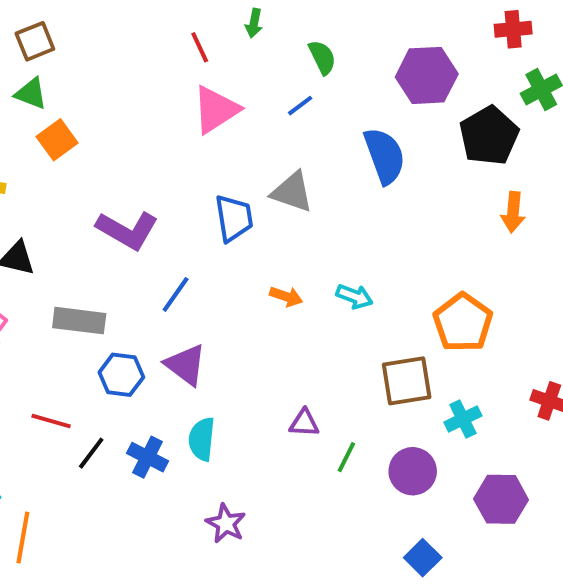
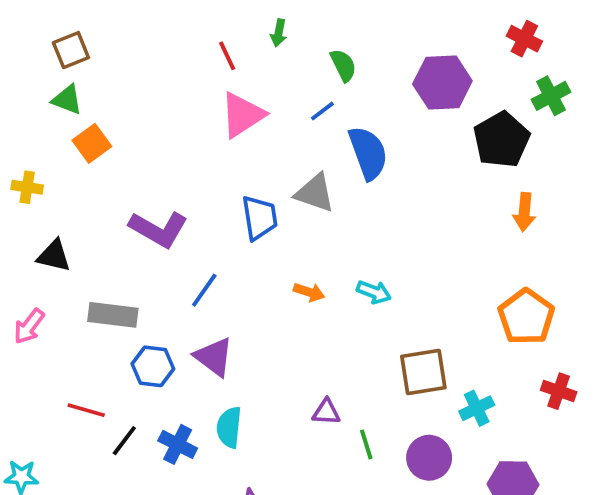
red cross: (513, 29) -> (524, 39), turned 32
blue semicircle: (385, 156) -> (368, 153), moved
orange pentagon: (463, 323) -> (526, 317), moved
green line: (346, 457) -> (366, 444), turned -44

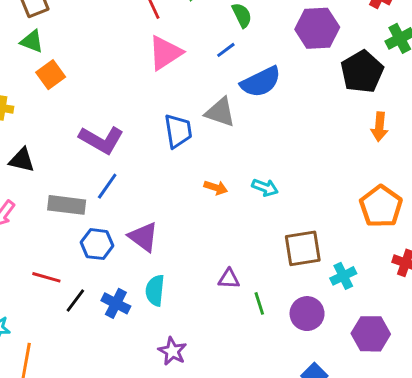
blue semicircle: (368, 153) -> (261, 82), turned 84
blue line: (204, 290) -> (107, 186), moved

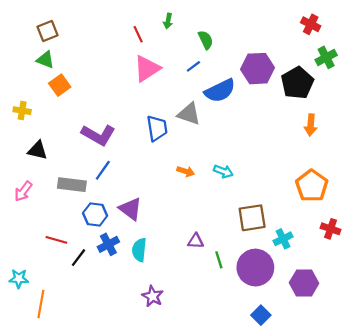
purple hexagon: (317, 28) -> (258, 69), moved
blue cross: (116, 303) -> (108, 244), moved, turned 35
purple circle: (307, 314) -> (255, 268), size x1.4

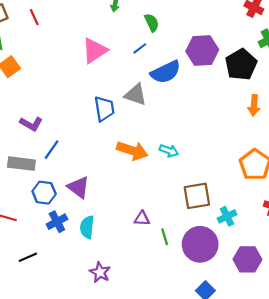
red line: (138, 34) -> (34, 17), moved
purple L-shape: (98, 135) -> (31, 124), moved, size x0.7
orange arrow: (186, 171) -> (132, 151), size x1.8
black line: (78, 258) -> (28, 257), moved, turned 30

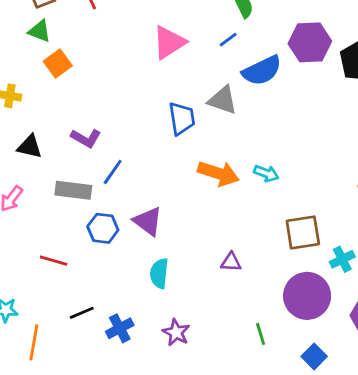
blue cross: (57, 222) -> (120, 328), moved
green line: (165, 237) -> (261, 334), moved

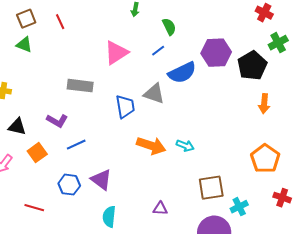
orange square: (58, 64) -> (37, 153), moved
blue line: (113, 172) -> (76, 145), turned 30
gray rectangle: (73, 190) -> (80, 86), moved

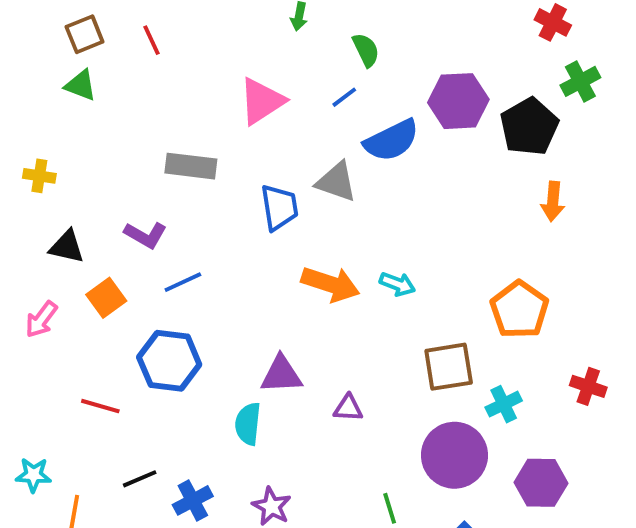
orange pentagon: (265, 159) -> (519, 310), moved
purple triangle: (101, 180) -> (281, 375), moved, turned -40
blue hexagon: (69, 185) -> (169, 361), size x1.4

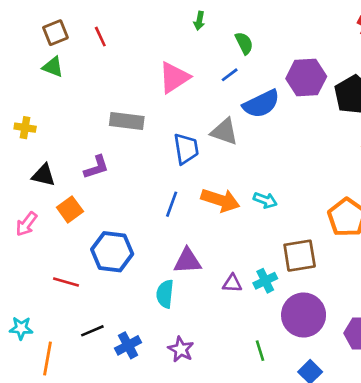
purple L-shape: (146, 235) -> (96, 167), turned -48
blue line: (183, 282) -> (172, 204), moved, turned -45
cyan cross: (504, 404) -> (265, 281), moved

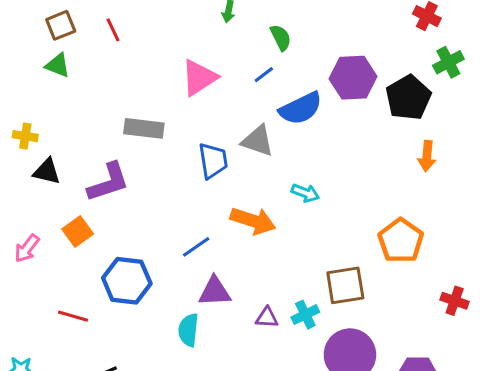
purple L-shape: (96, 167) -> (108, 182), size x1.4
black triangle: (44, 175) -> (47, 171), moved
cyan arrow: (265, 200) -> (305, 193), moved
blue line: (172, 204) -> (196, 247), moved, turned 35

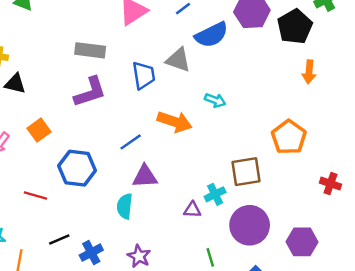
purple L-shape: (108, 182) -> (90, 92), moved
purple triangle: (267, 318) -> (192, 210), moved

